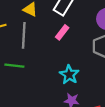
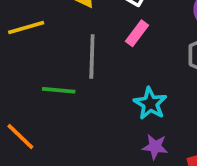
gray line: (24, 35) -> (92, 57), moved

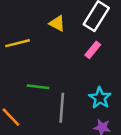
gray line: (92, 57) -> (62, 108), moved

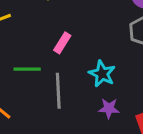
pink rectangle: (93, 50) -> (62, 43), moved

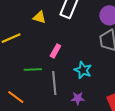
purple star: (109, 108) -> (78, 98), moved

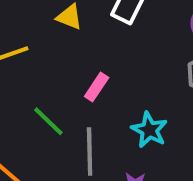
green line: (33, 70) -> (48, 121), turned 42

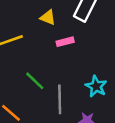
pink rectangle: (97, 87) -> (65, 42), moved, turned 42

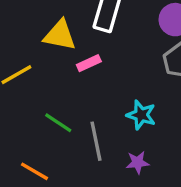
yellow triangle: (48, 17) -> (60, 35), size x1.5

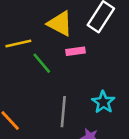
green line: (58, 123) -> (42, 63), moved

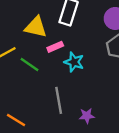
cyan star: (103, 102) -> (74, 62), moved

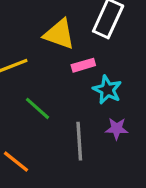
green line: (30, 65) -> (38, 108), moved
purple star: (87, 116) -> (117, 129), moved

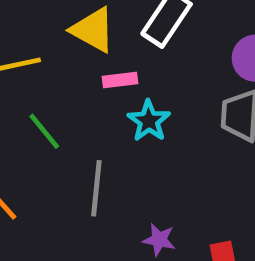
purple star: (117, 129) -> (159, 240), moved

